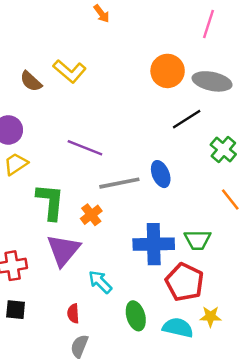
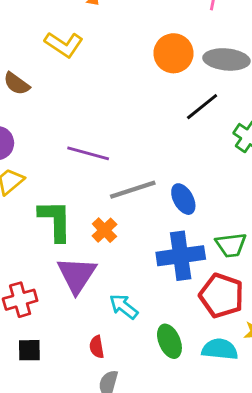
yellow L-shape: (70, 71) -> (64, 44), moved
blue ellipse: (161, 174) -> (183, 199), moved

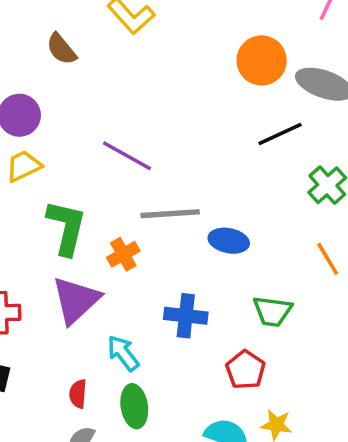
blue ellipse: (183, 199) -> (229, 241), turned -64
blue cross: (181, 256) -> (186, 316), moved, size x0.7
red pentagon: (222, 296) -> (245, 370), size x0.7
green ellipse: (169, 341) -> (134, 406), moved

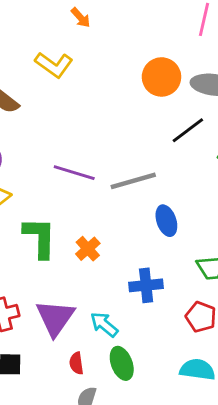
gray line: (170, 214) -> (133, 181), moved
blue ellipse: (229, 241) -> (166, 221), turned 72
purple triangle: (76, 300) -> (55, 318), moved

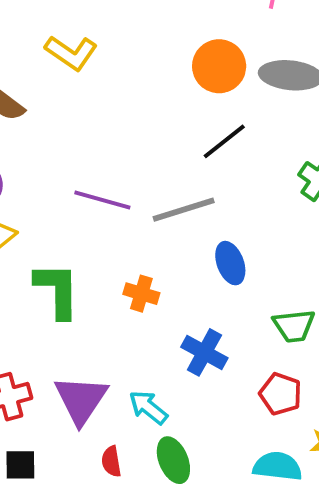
black line: (188, 130) -> (224, 141), moved
orange cross: (88, 249) -> (141, 294), moved, turned -30
blue cross: (146, 285) -> (204, 352), turned 36

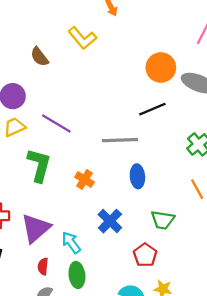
purple line: (102, 200) -> (56, 123), moved

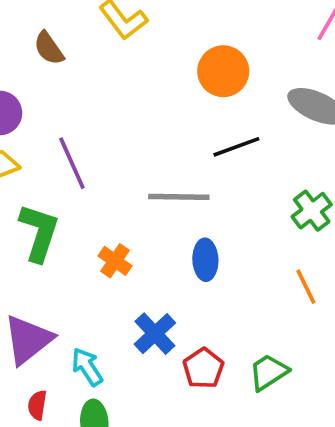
orange circle: (161, 68) -> (223, 71), moved
purple line: (56, 123) -> (72, 163), turned 32
green trapezoid: (163, 220) -> (268, 372), moved, turned 135
red pentagon: (145, 255) -> (203, 368), moved

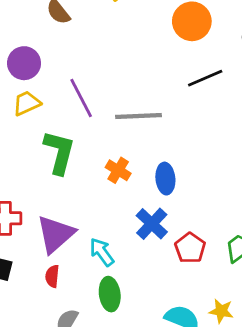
gray line: (179, 197) -> (139, 116), moved
blue ellipse: (205, 260) -> (165, 179), moved
red semicircle: (37, 405) -> (52, 276), moved

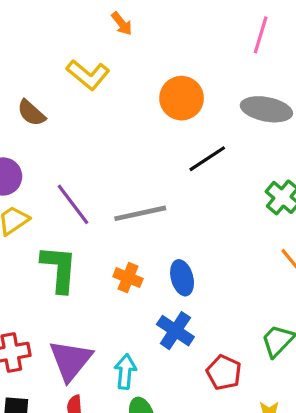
red pentagon: (190, 248) -> (224, 372), moved
cyan arrow: (102, 252) -> (125, 372), turned 52

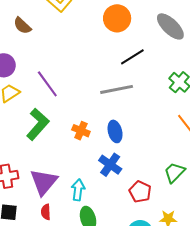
gray ellipse: (266, 109) -> (170, 26), turned 32
gray line: (140, 213) -> (117, 89), moved
green L-shape: (59, 269) -> (38, 124), turned 36

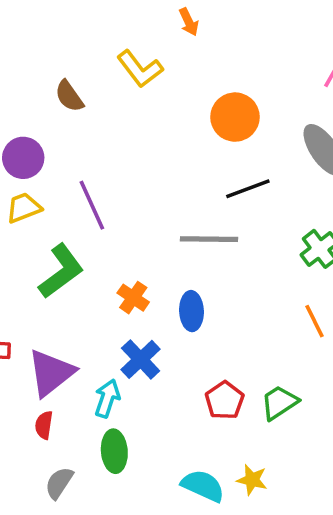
blue cross: (110, 165) -> (141, 359), moved
red pentagon: (140, 192) -> (224, 400), moved

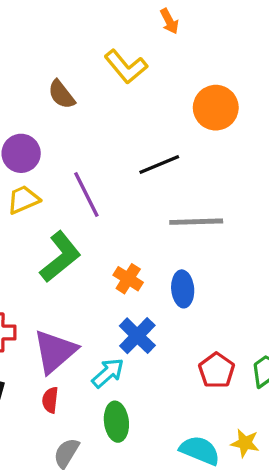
black line: (248, 189) -> (159, 164), moved
cyan arrow: (107, 398) -> (108, 373), turned 32

